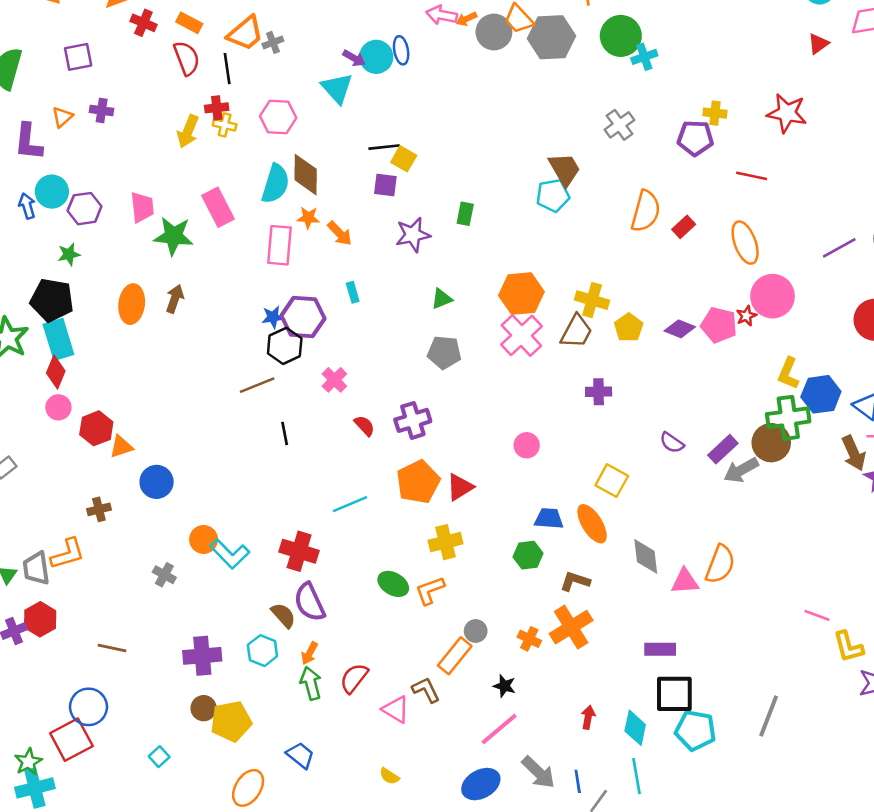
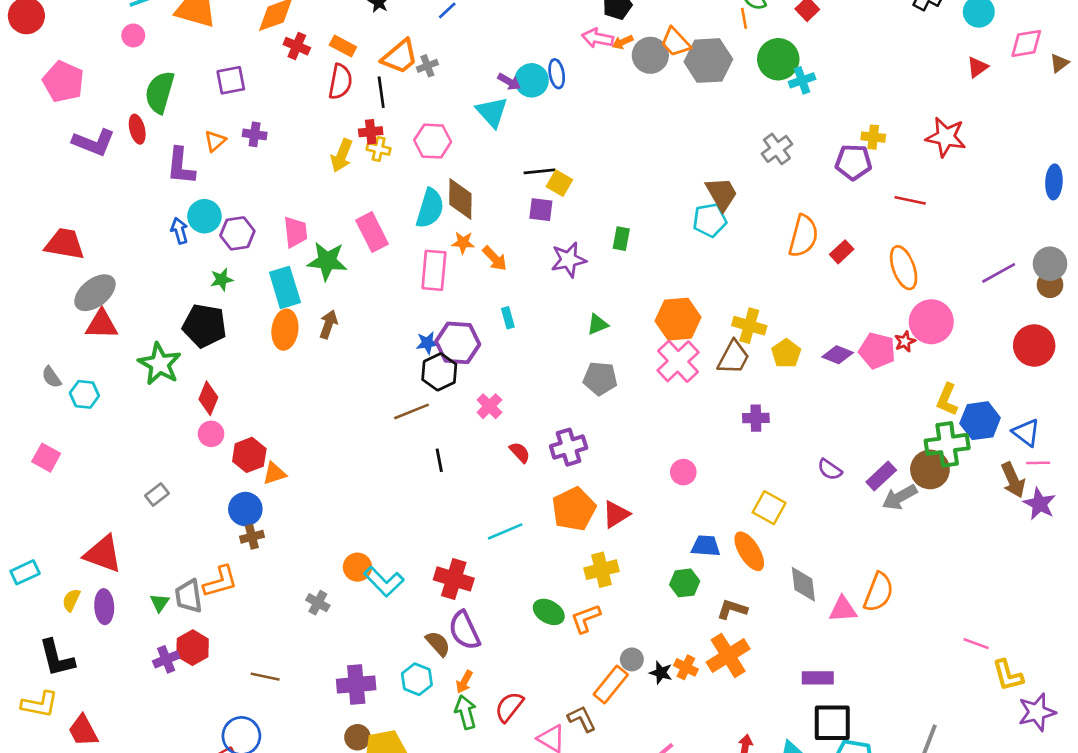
red semicircle: (187, 58) -> (340, 82), turned 32
cyan rectangle: (58, 339) -> (285, 287), moved
blue circle: (157, 482) -> (245, 509), moved
black star: (504, 686) -> (661, 673), moved

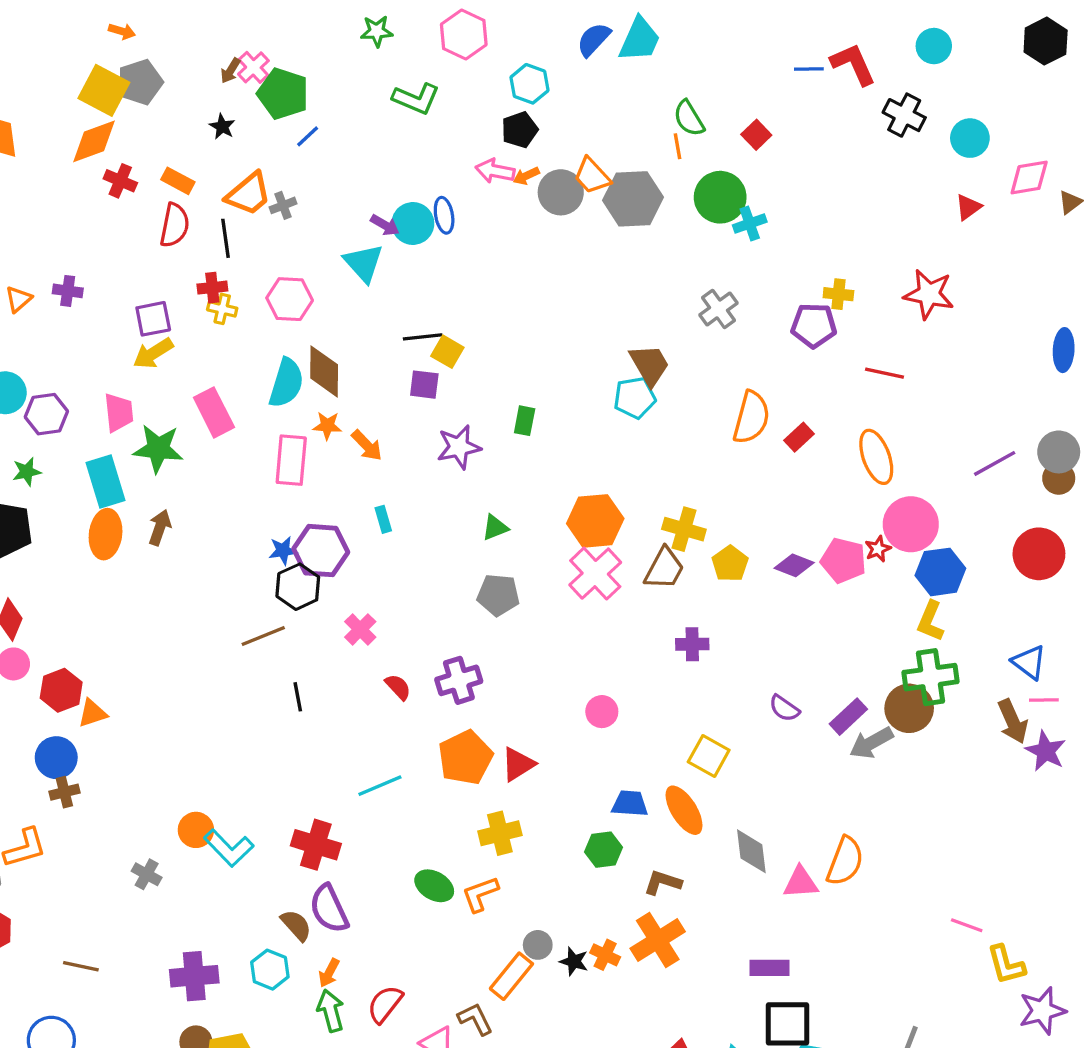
purple square: (231, 80) -> (153, 319), moved
yellow arrow: (342, 156) -> (153, 353), moved, turned 36
blue hexagon: (980, 421) -> (940, 572), moved

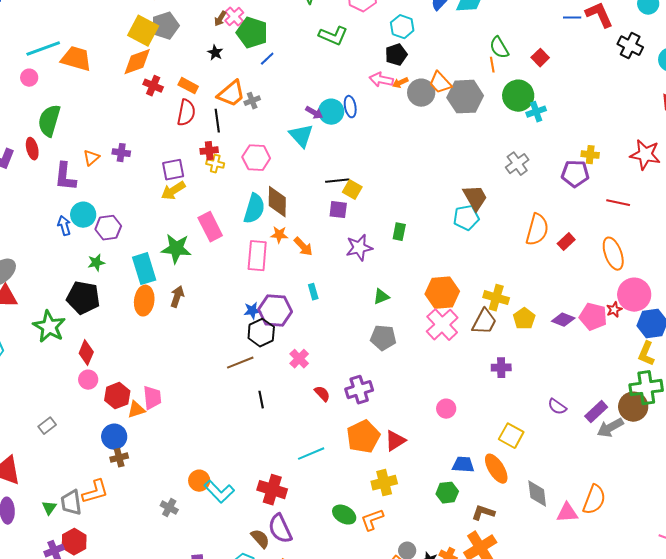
pink trapezoid: (119, 412) -> (152, 398), moved

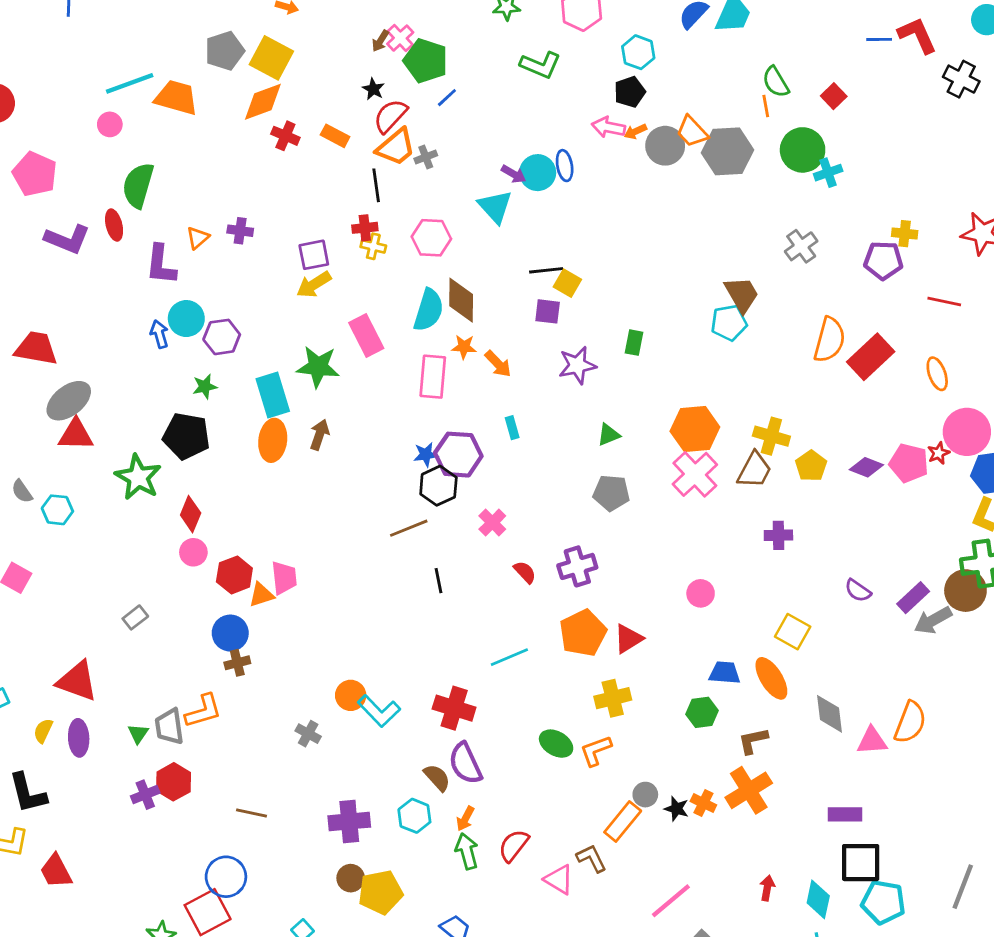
gray pentagon: (165, 26) -> (225, 51), moved
red semicircle: (186, 113) -> (390, 116), moved, turned -148
red rectangle: (566, 242) -> (871, 357), size x1.8
orange ellipse: (613, 254) -> (937, 374), size x0.7
brown L-shape: (483, 513) -> (753, 741), turned -30

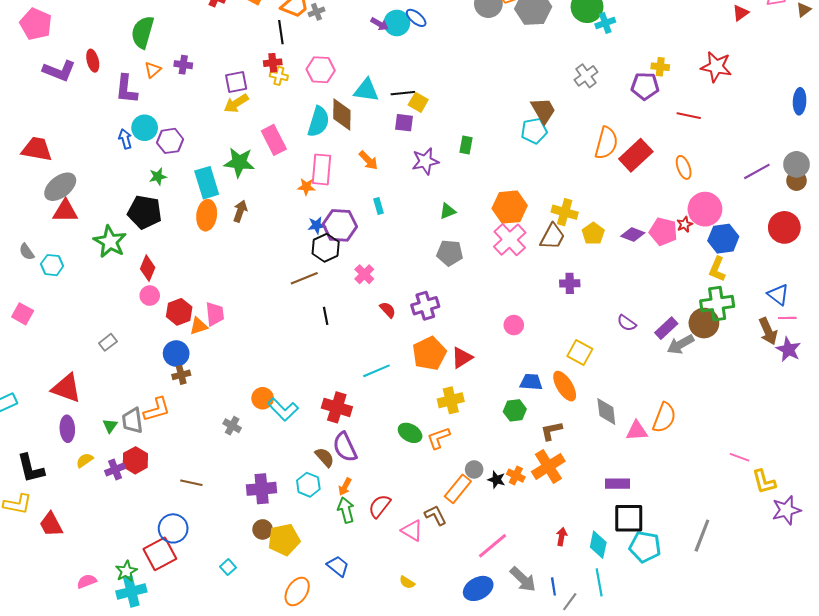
blue ellipse: (565, 166) -> (416, 18), turned -40
green semicircle: (138, 185) -> (143, 32), moved
cyan triangle: (495, 207) -> (366, 90), moved, turned -40
orange star: (464, 347) -> (306, 187), moved
yellow semicircle: (43, 731) -> (85, 460), moved, turned 30

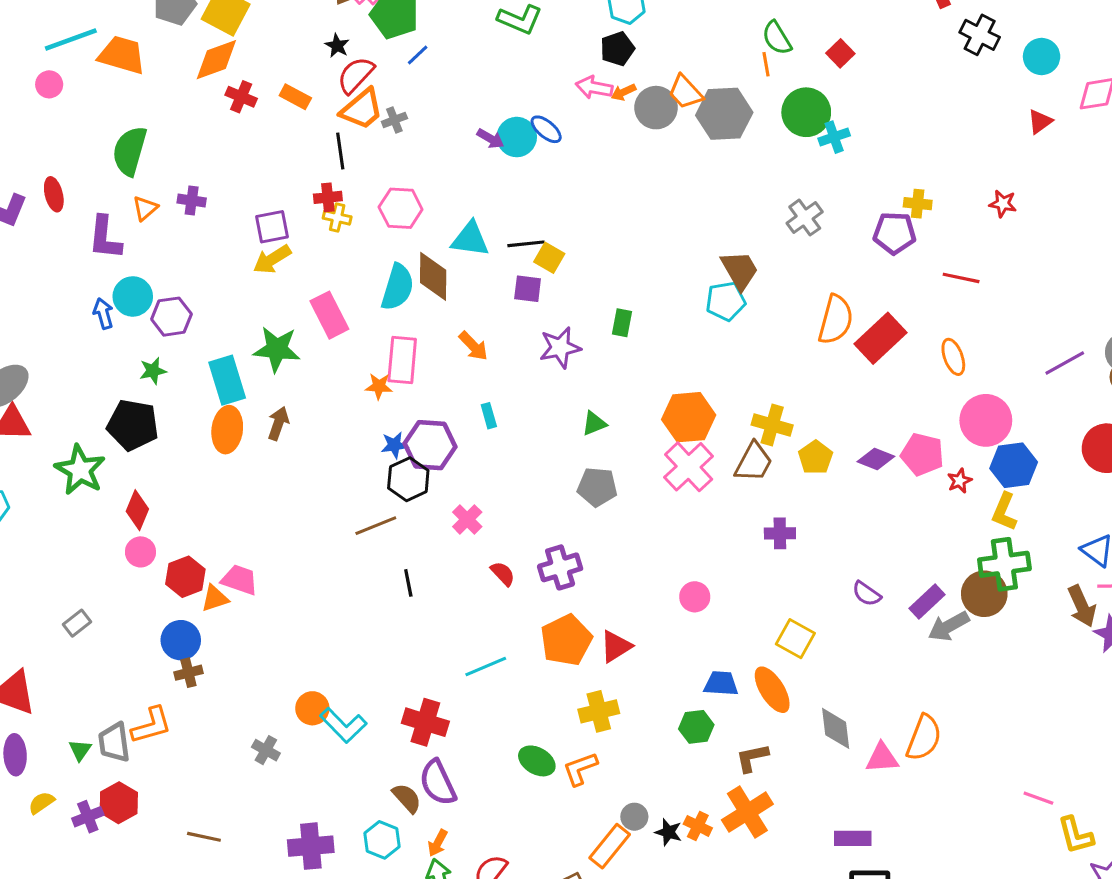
red star: (716, 67) -> (1003, 204), size x0.6
red star: (685, 224) -> (959, 481), moved
pink trapezoid: (215, 314) -> (240, 580), turned -65

